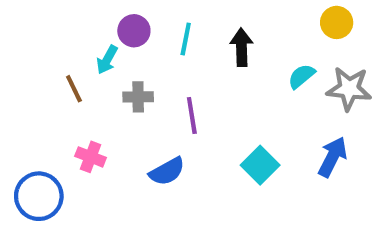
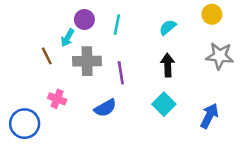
black arrow: (241, 47) -> (168, 65), moved
cyan semicircle: (301, 76) -> (168, 27), moved
gray cross: (138, 97) -> (87, 61), size x1.5
blue arrow: (332, 157) -> (209, 116), moved

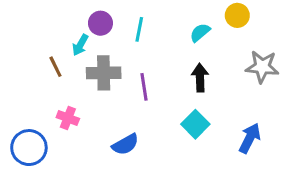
yellow circle: (212, 14) -> (237, 15), moved
blue semicircle: (105, 108) -> (125, 144), moved

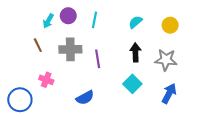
yellow circle: (237, 15) -> (170, 25), moved
cyan arrow: (80, 45) -> (48, 21), moved
gray star: (262, 67) -> (166, 60), moved

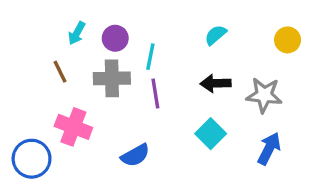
purple circle: (68, 16) -> (115, 38), moved
cyan line: (95, 20) -> (150, 57), moved
yellow circle: (170, 25) -> (288, 40), moved
black arrow: (135, 52) -> (216, 83), turned -90
pink cross: (46, 80) -> (73, 127), size x1.5

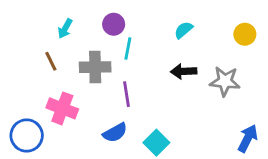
purple circle: (115, 38) -> (114, 24), moved
purple line: (155, 93) -> (126, 94), moved
cyan square: (211, 134) -> (156, 143), moved
blue arrow: (269, 149) -> (248, 138), moved

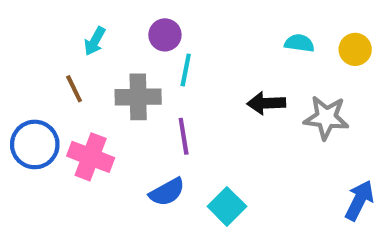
cyan semicircle: (184, 30) -> (299, 43), moved, turned 48
blue circle: (27, 135) -> (35, 144), moved

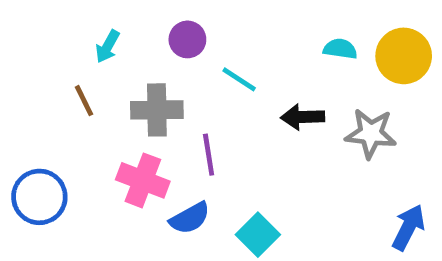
yellow circle: (355, 49) -> (404, 56), size x1.5
cyan line: (186, 70) -> (239, 79), moved, turned -68
blue circle: (35, 144) -> (39, 197), moved
pink cross: (91, 157) -> (143, 180), moved

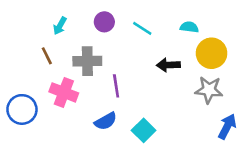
yellow circle: (404, 56) -> (212, 53), moved
cyan line: (239, 79) -> (142, 28), moved
gray star: (371, 133) -> (209, 90), moved
pink cross: (143, 180) -> (64, 92), moved

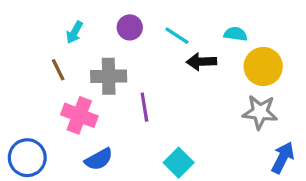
black arrow: (168, 65) -> (201, 62), moved
blue circle: (22, 109) -> (27, 158), moved
blue semicircle: (106, 121) -> (99, 159), moved

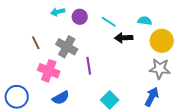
cyan arrow: (74, 32) -> (58, 12), moved, turned 48
gray cross: (109, 76) -> (67, 47), turned 30
blue arrow: (283, 158) -> (152, 97), moved

